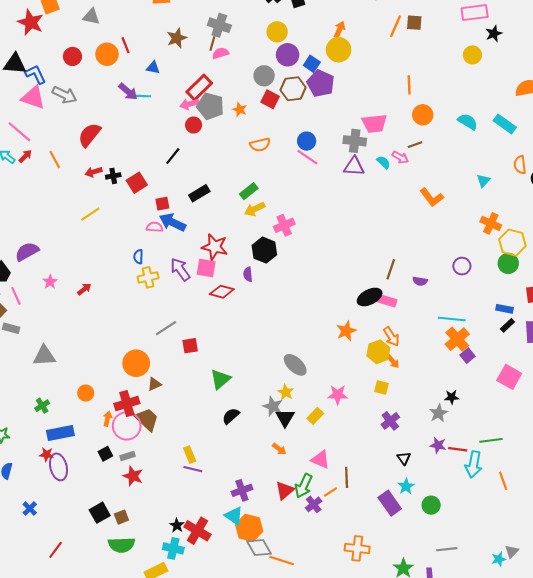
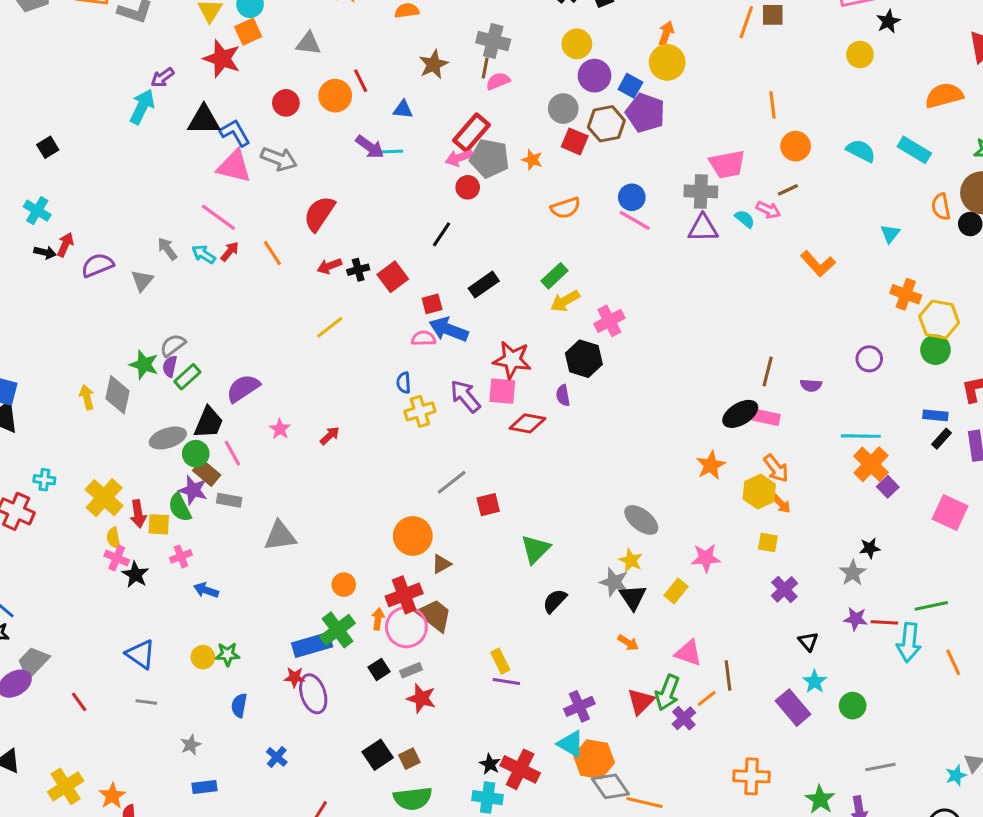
green cross: (42, 406) -> (338, 630), moved, size x1.6

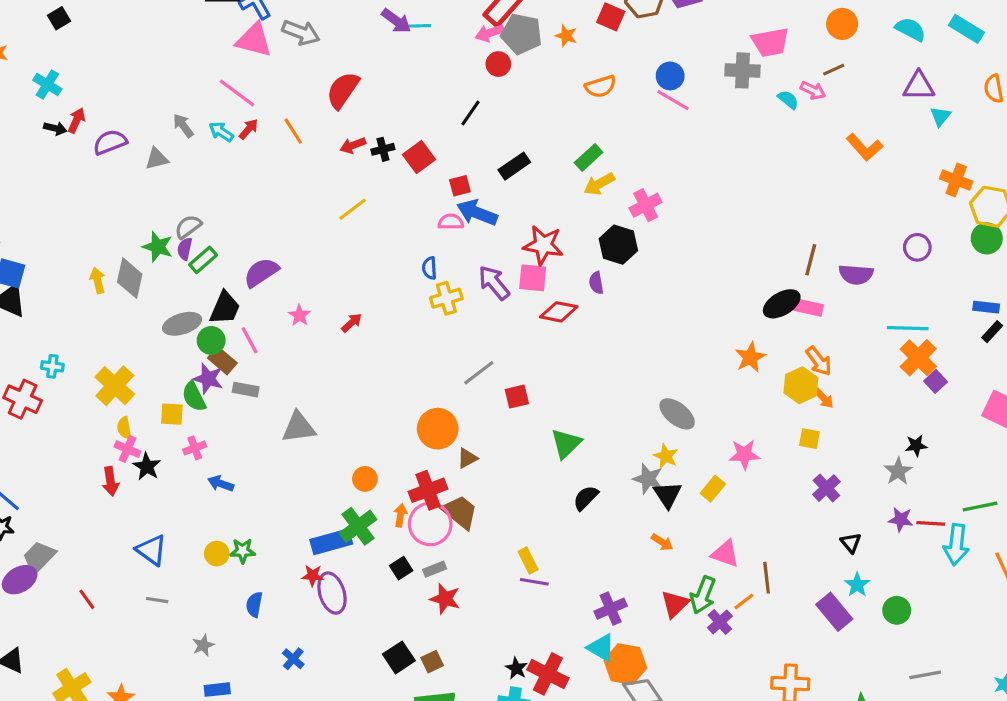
purple triangle: (703, 228) -> (919, 86), moved
gray triangle: (142, 281) -> (157, 159), turned 35
purple semicircle: (811, 385) -> (856, 274), size x1.5
red arrow: (138, 514) -> (111, 481), moved

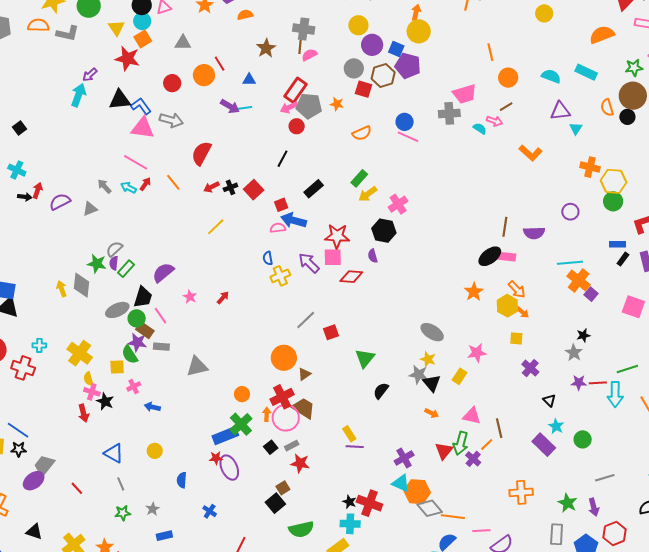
green star: (243, 551) -> (123, 513), moved
gray line: (157, 600) -> (121, 484), turned 64
brown square: (432, 662) -> (283, 488), moved

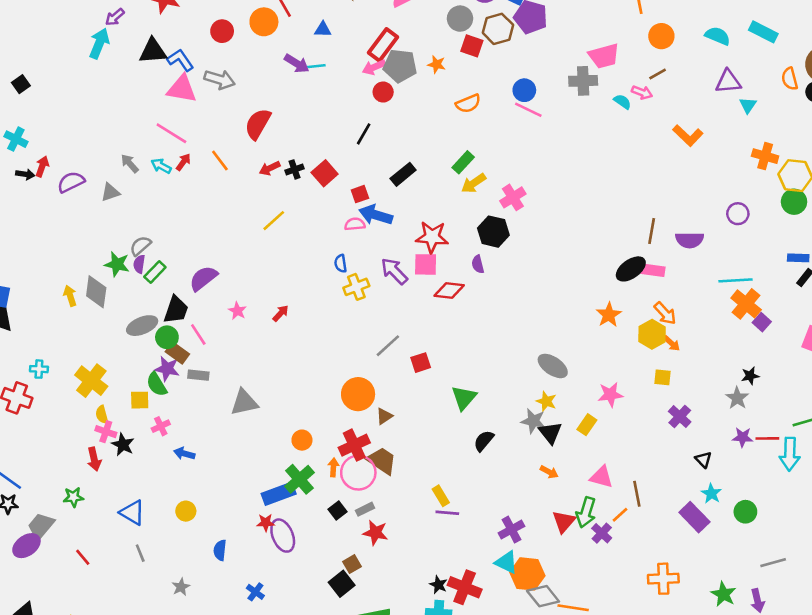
green star: (123, 513) -> (73, 497), moved

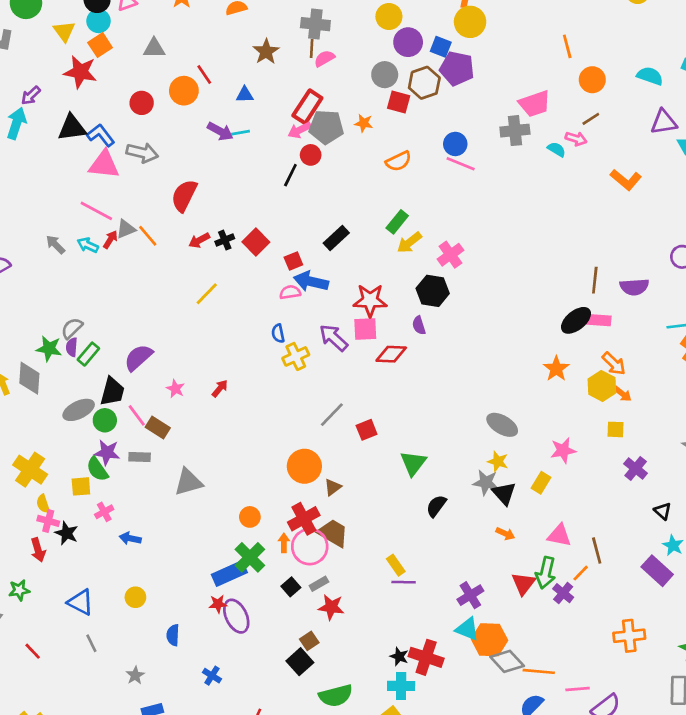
black line: (364, 134) -> (290, 175), moved
gray triangle: (110, 192) -> (126, 229), moved
brown rectangle: (177, 353) -> (158, 428), moved

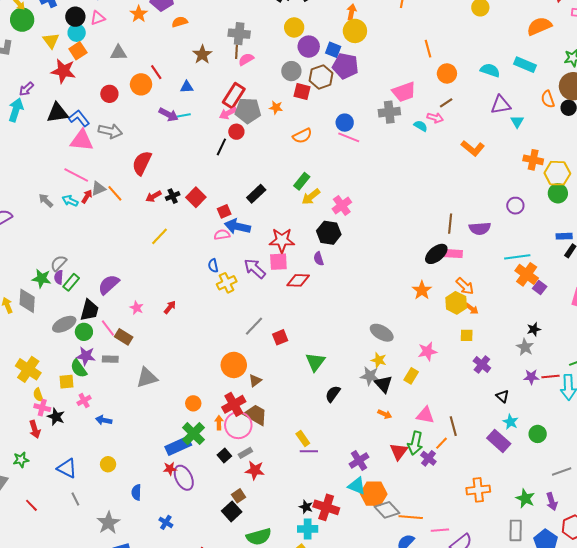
gray star: (135, 675) -> (108, 523), size x1.6

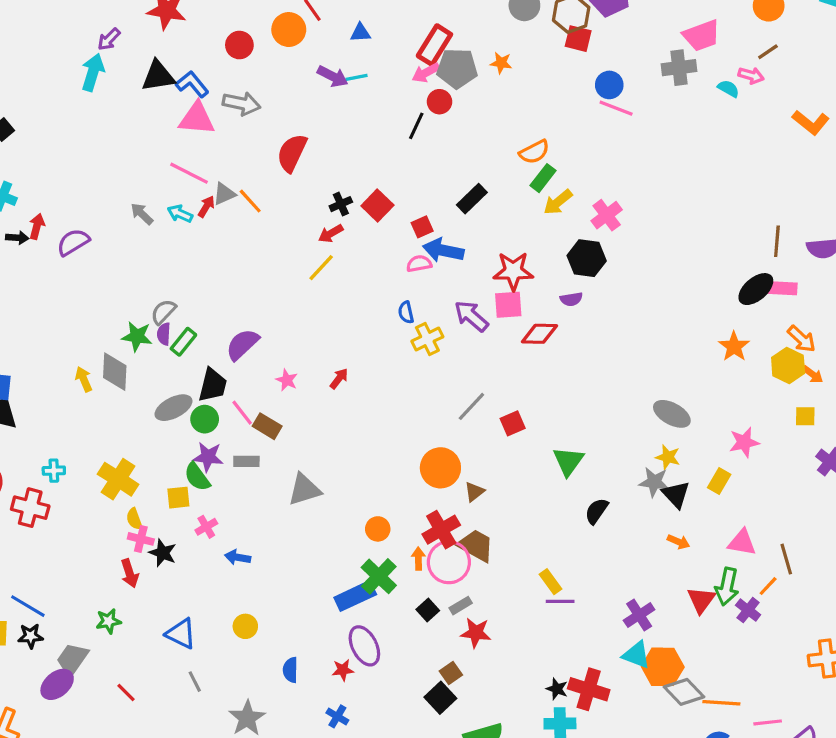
red square: (302, 91) -> (578, 39), moved
orange semicircle: (302, 136) -> (534, 152), moved
red arrow: (153, 196) -> (331, 233), moved
purple semicircle: (319, 259) -> (571, 299), turned -80
red star: (170, 469) -> (343, 670), moved

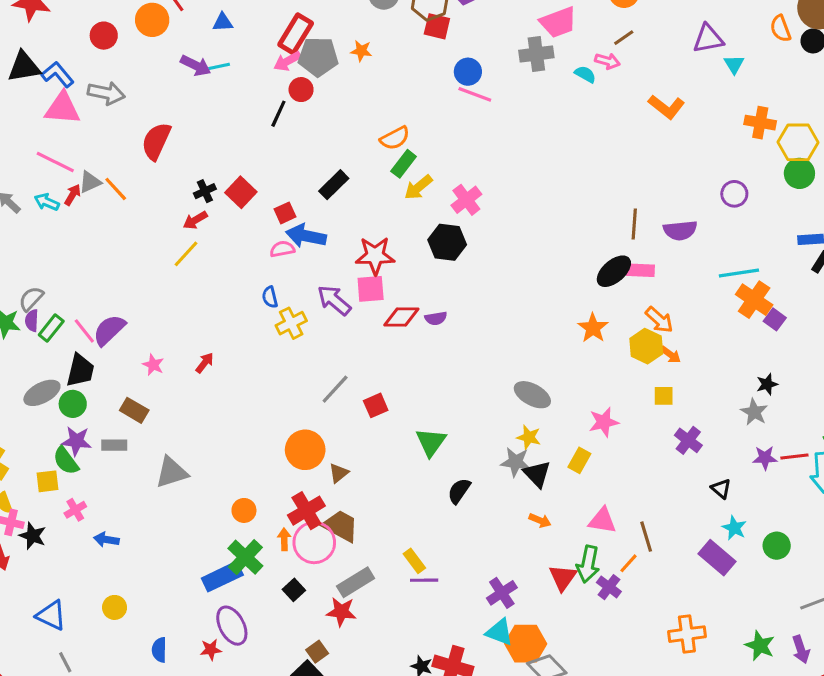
purple semicircle: (571, 299) -> (436, 318), moved
pink line: (242, 413) -> (84, 331), moved
gray rectangle: (461, 606) -> (356, 582), moved, size x1.6

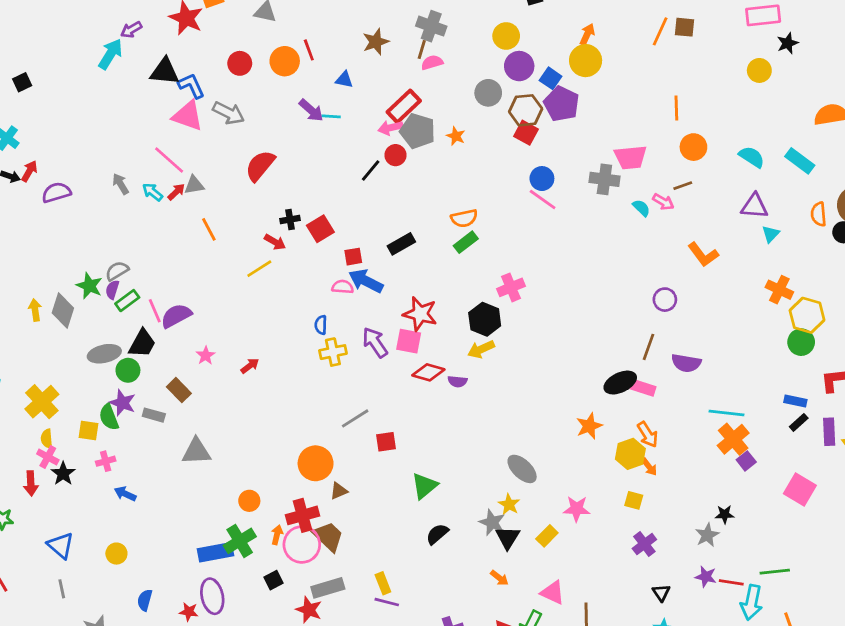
yellow arrow: (418, 187) -> (481, 349), moved
orange line: (116, 189) -> (209, 229), moved
purple circle: (734, 194) -> (665, 300), moved
red arrow: (195, 220) -> (275, 242), turned -135

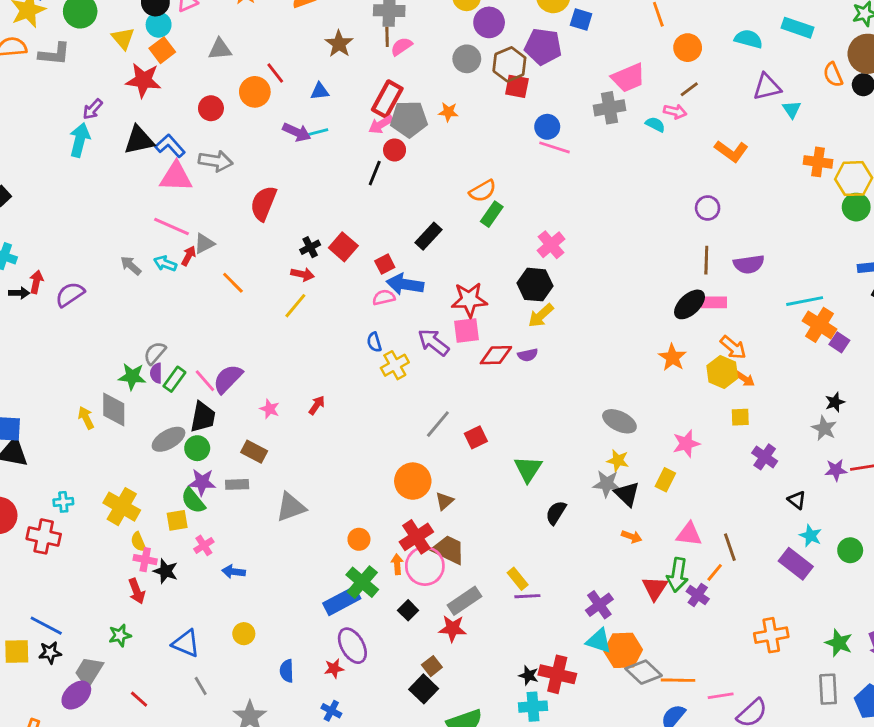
blue square: (551, 78) -> (581, 19), moved

